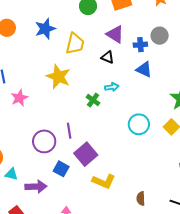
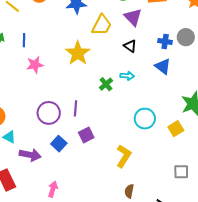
purple triangle: (115, 34) -> (133, 17), moved
purple square: (86, 154) -> (86, 135), size x0.7
yellow L-shape: (104, 181) -> (124, 156), moved, turned -95

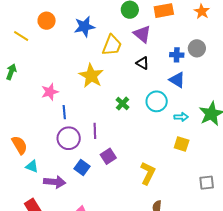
blue line: (24, 40) -> (64, 112), moved
cyan arrow: (127, 76) -> (181, 117), moved
cyan circle: (145, 119) -> (157, 101), moved
yellow square: (176, 129) -> (182, 144), moved, turned -35

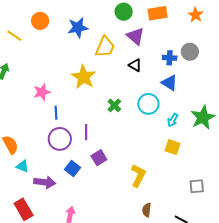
cyan arrow: (181, 117) -> (173, 120), turned 120

